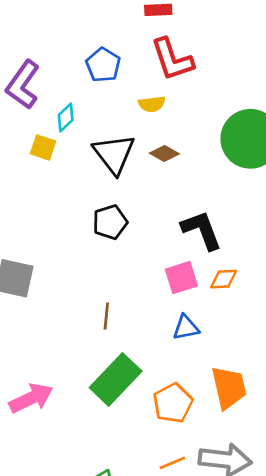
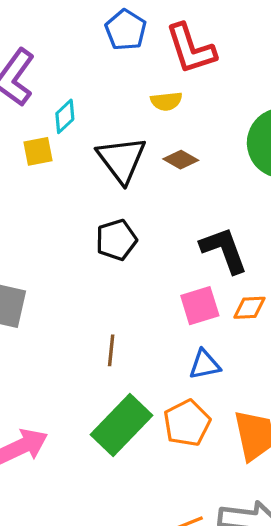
blue pentagon: (103, 65) -> (126, 30), moved
yellow square: (43, 147) -> (38, 151), turned -30
orange pentagon: (173, 403) -> (187, 423), moved

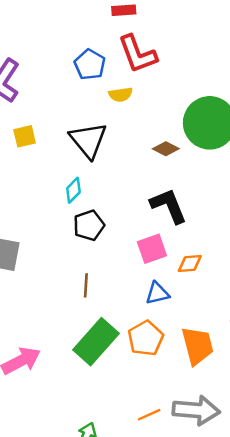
blue pentagon: (126, 30) -> (90, 65), moved
cyan diamond: (65, 116) -> (73, 190), moved
brown diamond: (181, 160) -> (166, 149), moved
black pentagon: (116, 240) -> (89, 225), moved
orange diamond: (249, 308) -> (190, 264), moved

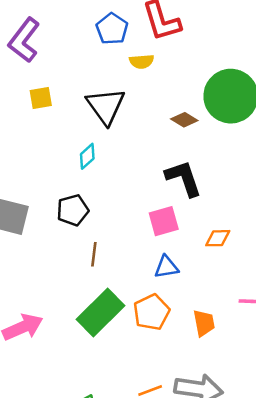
black pentagon: (89, 225) -> (73, 210), moved
orange diamond: (190, 264) -> (218, 238), moved
orange trapezoid: (197, 346) -> (204, 323), size x0.7

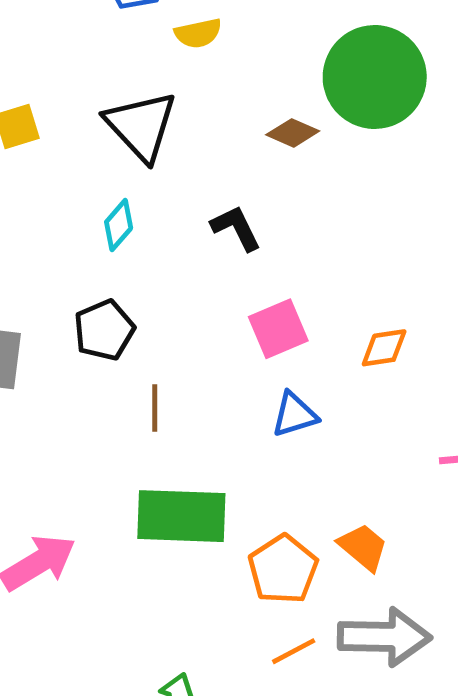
black L-shape: (184, 178) -> (236, 228), moved, size x0.7
green rectangle: (101, 312) -> (181, 516), turned 54
orange pentagon: (152, 312) -> (283, 569), moved
orange trapezoid: (204, 323) -> (363, 547), moved, turned -32

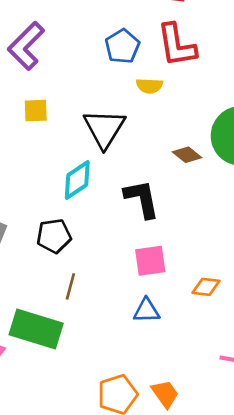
cyan diamond: (119, 225) -> (77, 180), size x1.4
black L-shape: (236, 228) -> (142, 199), size x1.4
green rectangle: (181, 516) -> (36, 329), moved

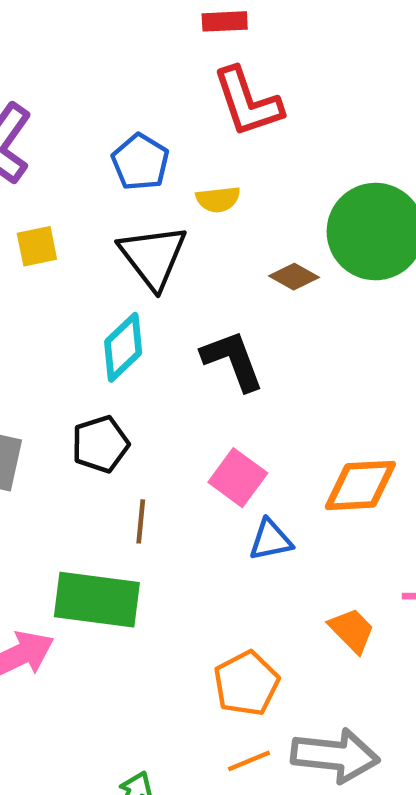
blue pentagon: (122, 46) -> (140, 162), moved
yellow semicircle: (149, 86) -> (218, 199), moved
pink square: (150, 261) -> (238, 478), moved, turned -36
orange diamond: (206, 287) -> (360, 485), size x1.6
orange trapezoid: (165, 394) -> (352, 630), moved

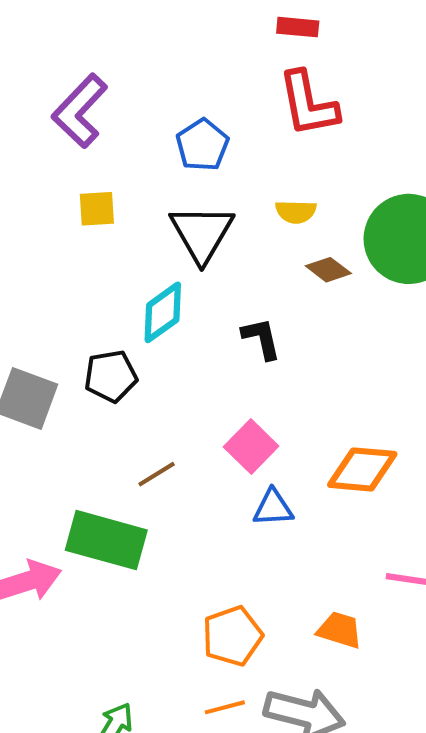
yellow semicircle: (218, 199) -> (296, 212), moved
black L-shape: (233, 360) -> (261, 338), size x0.7
black pentagon: (100, 444) -> (111, 376), moved
brown line: (141, 521) -> (157, 474), turned 45
orange trapezoid: (352, 630) -> (340, 630), moved, turned -36

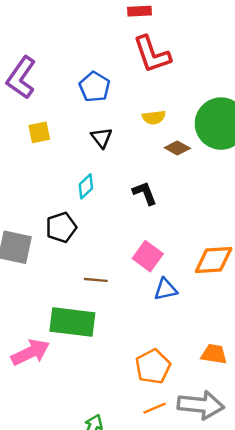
black triangle: (202, 233) -> (102, 138), size x0.6
cyan diamond: (163, 312) -> (86, 186), size x0.7
brown line: (157, 474) -> (96, 280), turned 45

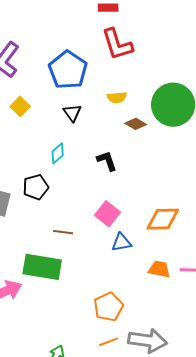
blue pentagon: (95, 87) -> (68, 70), size x1.5
yellow square: (39, 132) -> (20, 106), turned -36
orange trapezoid: (214, 354) -> (159, 269), moved

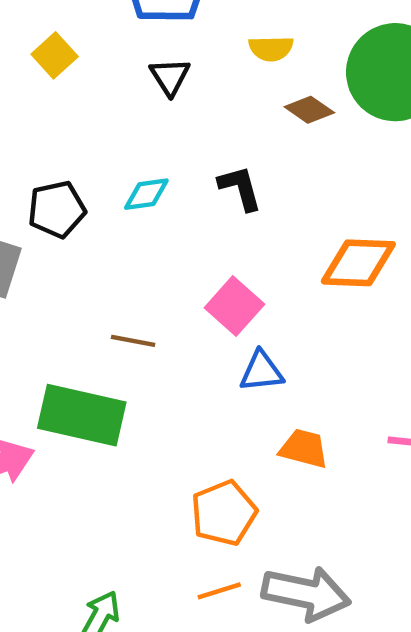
cyan diamond: (58, 153) -> (146, 194), moved, turned 30
black pentagon: (36, 187) -> (57, 209), moved
orange diamond: (163, 219) -> (358, 263), moved
orange trapezoid: (159, 269) -> (304, 448), moved

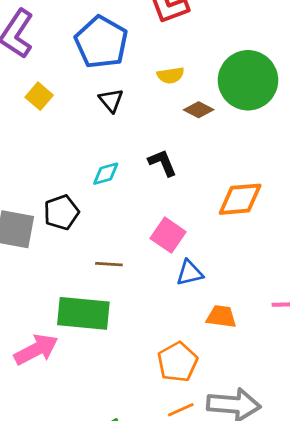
black pentagon: (57, 209) -> (61, 212), moved

